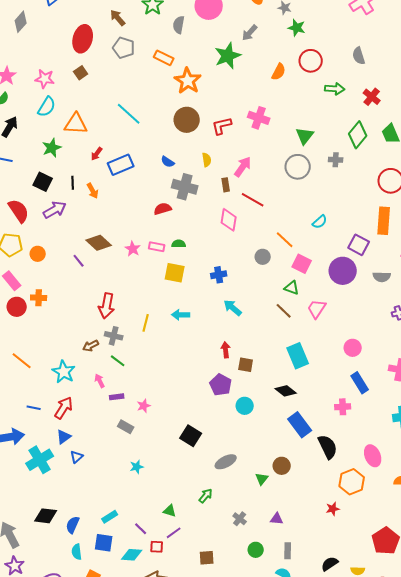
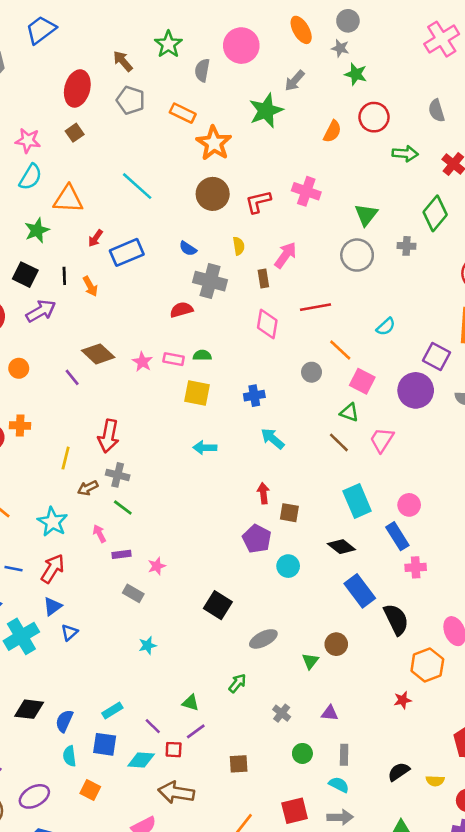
red line: (253, 200) -> (315, 307), moved, turned -40
yellow line: (146, 323) -> (66, 458), moved
pink circle: (353, 348) -> (409, 505), moved
blue rectangle: (360, 383) -> (397, 536), moved

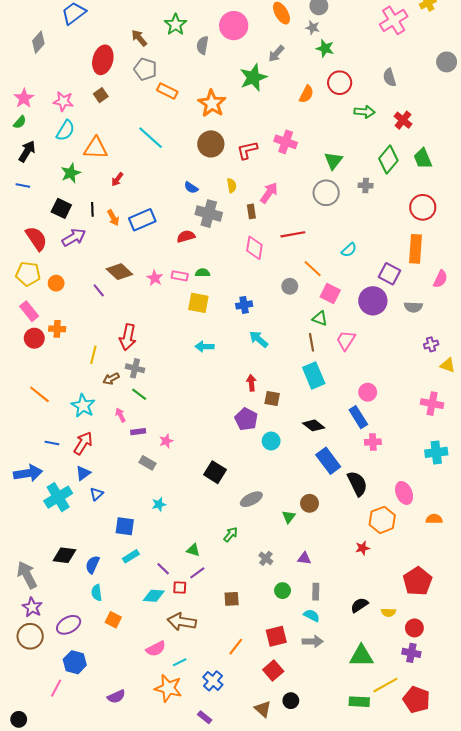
orange rectangle: (183, 113) -> (167, 91), moved
blue rectangle: (127, 252) -> (142, 220), moved
brown line: (339, 442) -> (312, 342), turned 36
cyan rectangle: (357, 501) -> (314, 376), moved
blue square: (105, 744) -> (125, 526), moved

